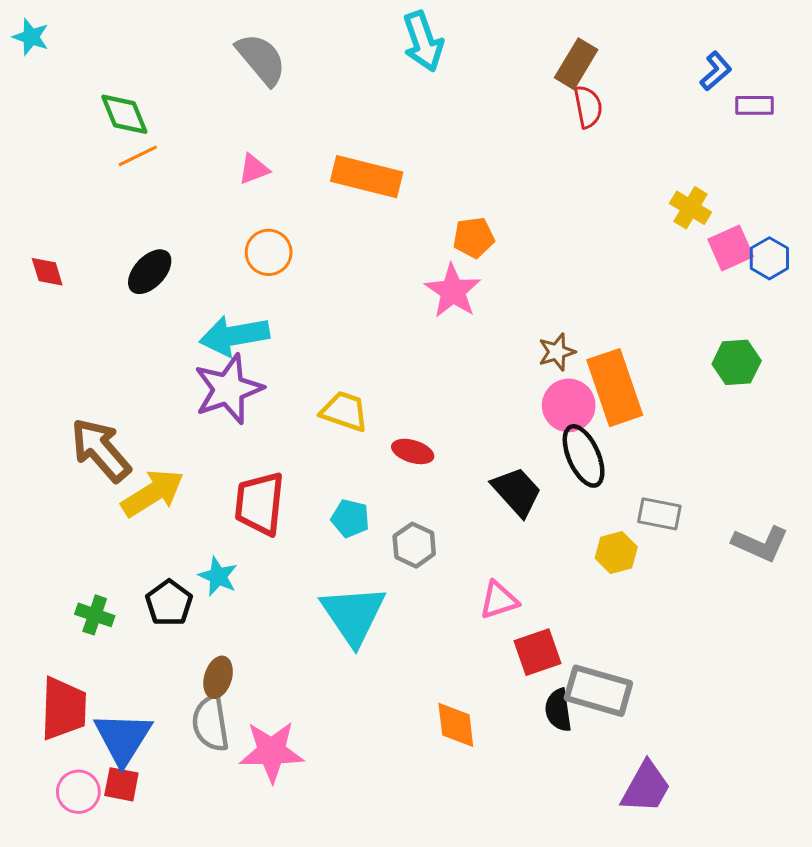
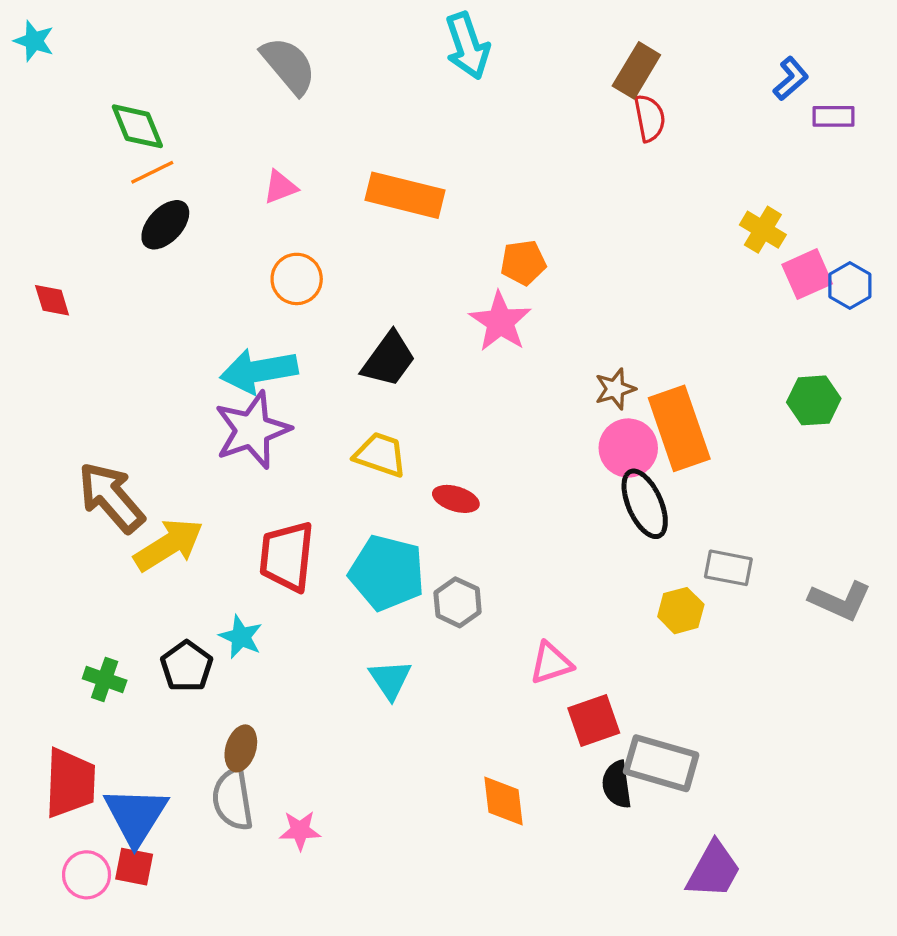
black ellipse: (150, 272) -> (165, 225), moved
black trapezoid: (517, 492) -> (389, 359), moved, turned 78
cyan pentagon: (350, 518) -> (387, 573), size x1.8
cyan triangle: (353, 615) -> (390, 679), size x0.6
pink star: (272, 752) -> (300, 831), size x0.6

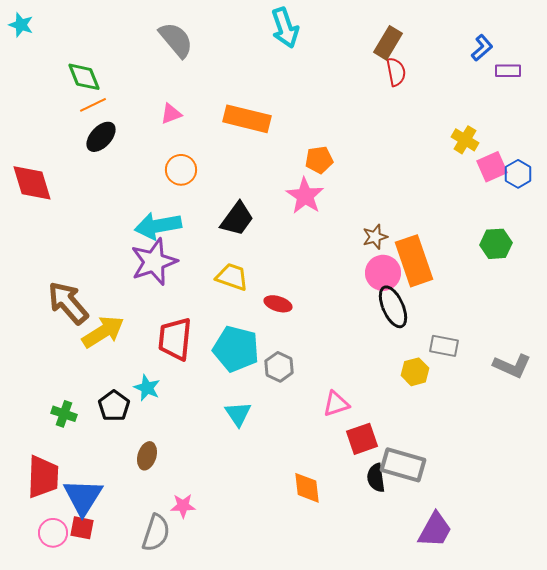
red diamond: (52, 300) -> (32, 183), size x1.8
gray semicircle: (233, 799) -> (156, 533), moved, turned -153

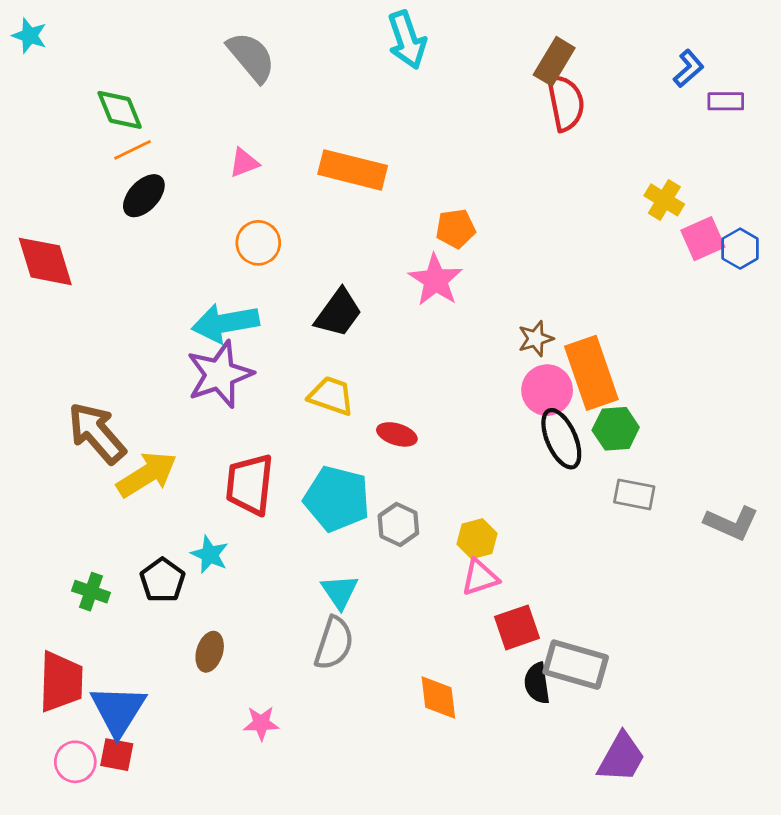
red semicircle: (396, 72) -> (566, 103), size x1.4
green hexagon: (496, 244) -> (616, 429), moved
yellow hexagon: (415, 372) -> (477, 539), moved
gray semicircle: (156, 533) -> (334, 643), moved

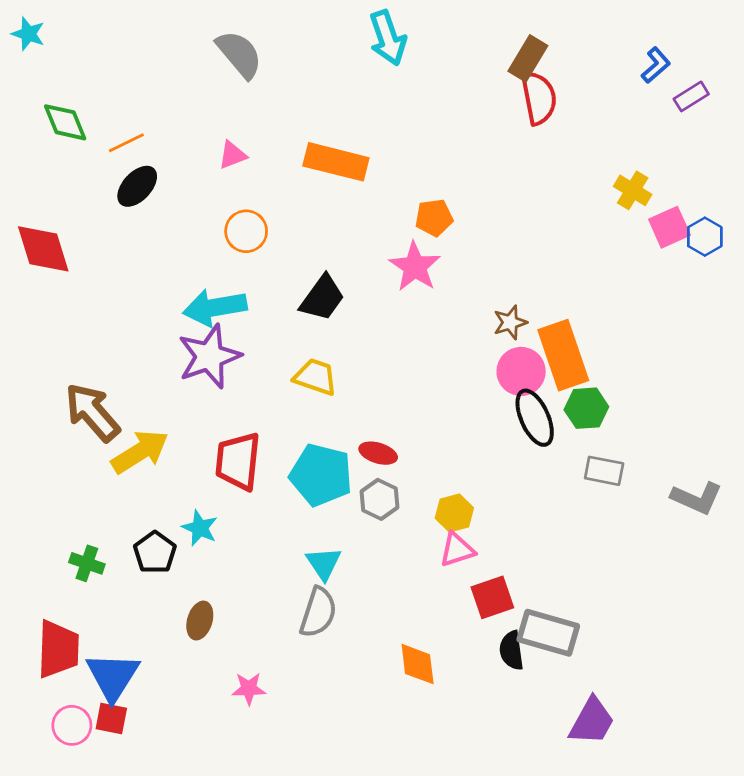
purple rectangle: (726, 101) -> (691, 96), turned -32
green diamond: (120, 110) -> (65, 122), moved
red ellipse: (397, 434) -> (378, 453), moved

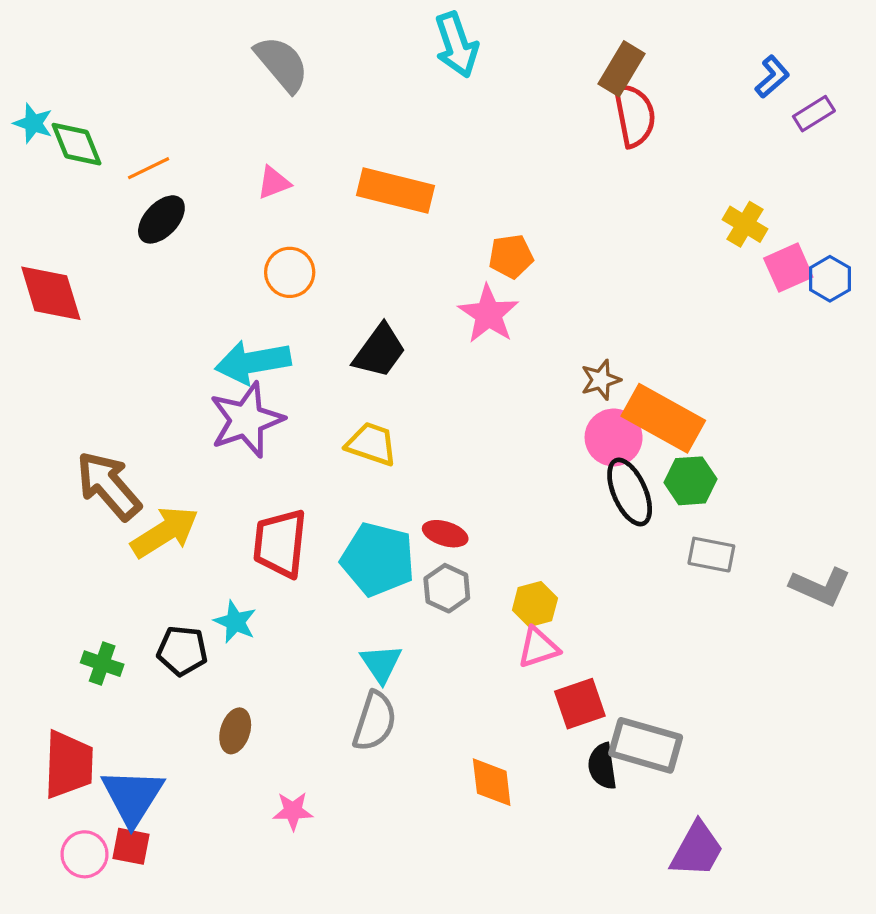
cyan star: (28, 34) -> (33, 123), moved
orange rectangle: (563, 355) -> (663, 418), turned -42
black pentagon: (155, 552) -> (182, 651), turned -30

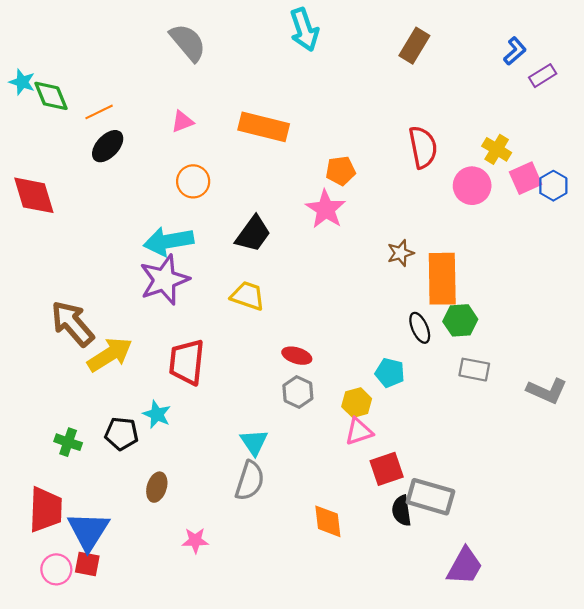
red semicircle: (634, 115) -> (423, 147), moved
orange rectangle: (663, 418) -> (442, 279), turned 60
pink circle: (614, 437) -> (472, 186), moved
black ellipse: (630, 492) -> (420, 328), size x0.7
cyan pentagon: (378, 559) -> (390, 373), moved, size x0.6

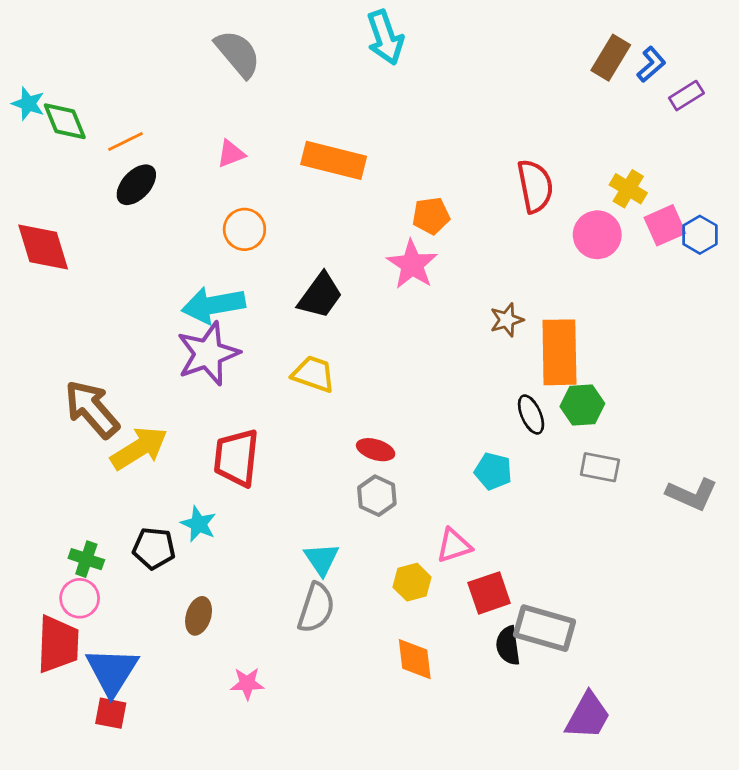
brown rectangle: (414, 46) -> (611, 58), moved
yellow hexagon: (357, 403) -> (412, 582), moved
pink circle: (56, 569) -> (80, 598), moved

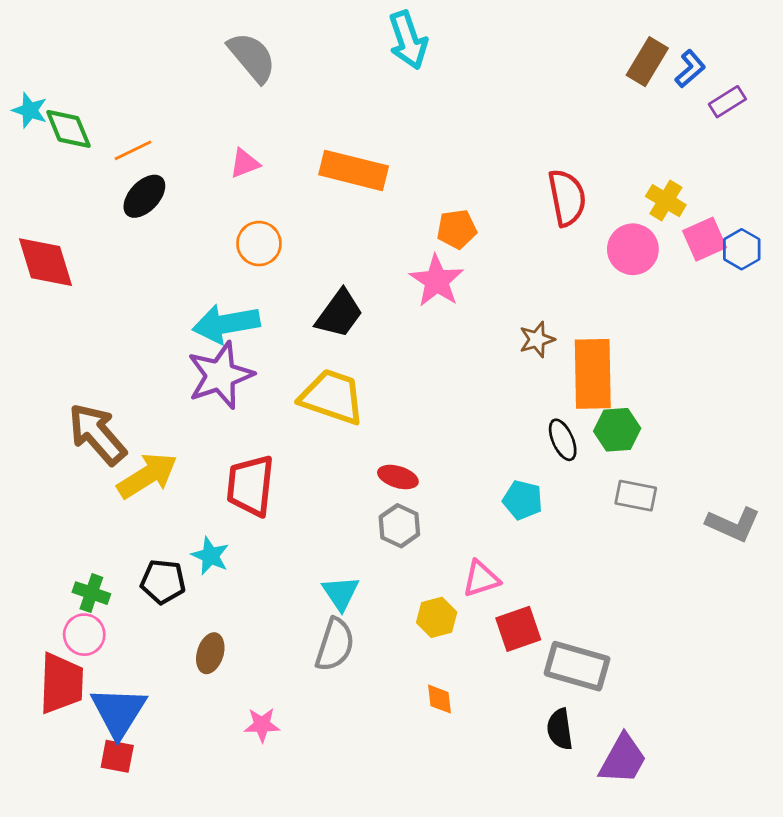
yellow trapezoid: (313, 374) -> (332, 397), size x1.4
black semicircle: (508, 646) -> (560, 729), moved
orange diamond: (415, 659) -> (439, 699), size x0.7

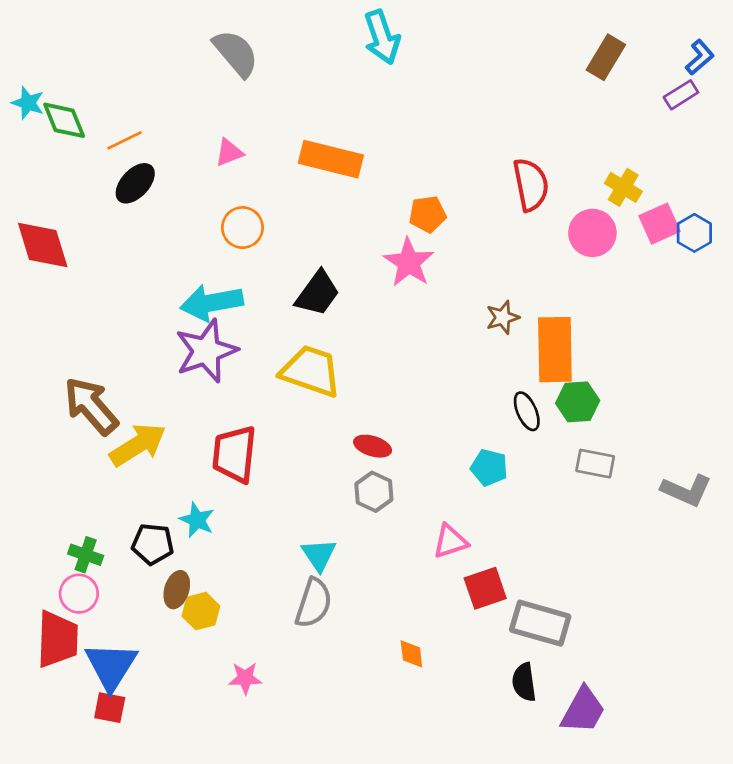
blue L-shape: (690, 69) -> (700, 57), moved
yellow hexagon: (437, 617) -> (201, 611), moved
brown ellipse: (210, 653) -> (177, 590), moved

